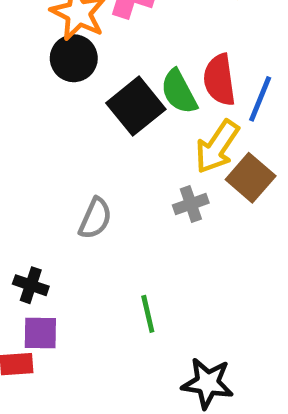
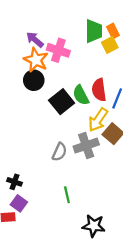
gray cross: (191, 204) -> (86, 146), size x1.6
gray semicircle: (95, 218) -> (59, 152), moved
purple square: (40, 333) -> (19, 203), turned 35

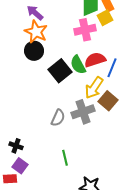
pink cross: (58, 50) -> (85, 30), moved, turned -30
red semicircle: (99, 90) -> (95, 60), turned 80

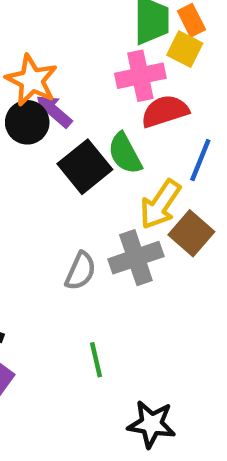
purple arrow: (35, 13) -> (54, 111), moved
yellow square: (105, 18) -> (185, 49), turned -35
red semicircle: (95, 60) -> (165, 111), moved

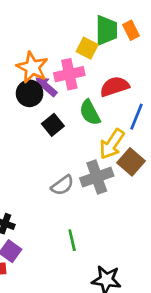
yellow square: (185, 49) -> (87, 48), moved
pink cross: (140, 76) -> (69, 74), moved
black square: (85, 167) -> (53, 125), moved, size x0.7
gray semicircle: (80, 271) -> (62, 185), turned 30

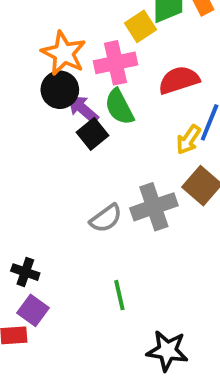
yellow square: (87, 48) -> (140, 26), turned 30
purple arrow: (46, 86) -> (83, 109), moved
green semicircle: (90, 113) -> (119, 107), moved
yellow arrow: (112, 144) -> (188, 140), moved, size x0.7

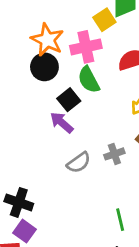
purple arrow: (83, 109) -> (62, 123), moved
gray cross: (154, 207) -> (114, 154), size x0.6
black cross: (25, 272) -> (19, 202), size x1.4
green line: (119, 295) -> (120, 220), moved

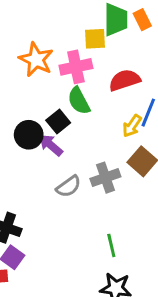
yellow square: (104, 20) -> (95, 39), turned 30
black circle: (44, 67) -> (29, 135), moved
gray cross: (114, 154) -> (105, 178), size x1.4

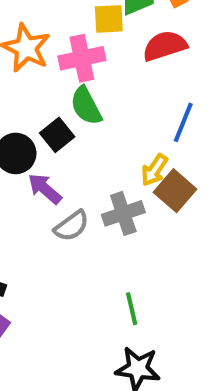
red semicircle: (125, 80) -> (165, 46), moved
yellow arrow: (132, 126) -> (154, 170), moved
purple arrow: (51, 145) -> (45, 189), moved

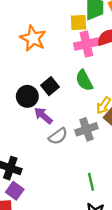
pink cross: (82, 58) -> (86, 44), moved
green semicircle: (86, 106) -> (84, 80), moved

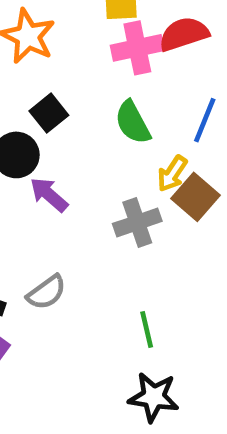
black square: (50, 86) -> (49, 113), moved
gray semicircle: (58, 136) -> (47, 292), moved

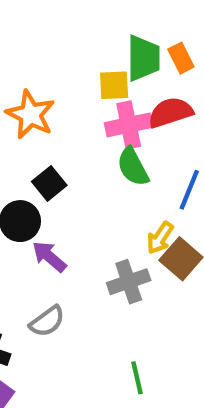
green semicircle: (133, 122) -> (133, 167), moved
gray semicircle: (47, 292) -> (47, 321), moved

